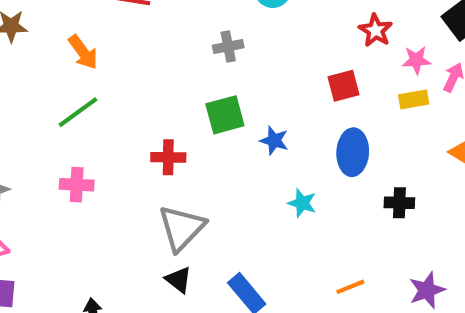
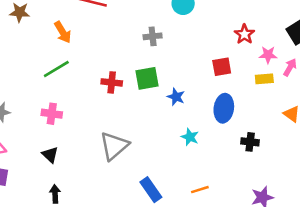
red cross: (168, 157) -> (112, 82), moved
black triangle: (179, 280) -> (50, 155), moved
orange line: (350, 287) -> (200, 190), moved

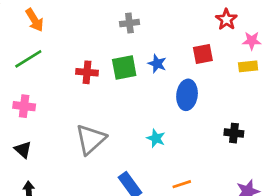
blue star: (176, 97) -> (157, 64), moved
blue ellipse: (224, 108) -> (187, 95), moved
cyan star: (190, 137) -> (156, 138), moved

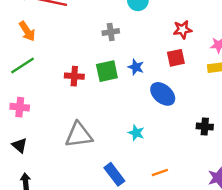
red star: (226, 19) -> (182, 30), moved, turned 30
blue ellipse: (187, 95) -> (163, 94), turned -55
gray triangle: (91, 139) -> (79, 135), turned 36

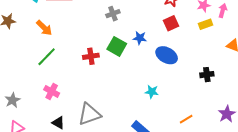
green square: (107, 71) -> (117, 46), turned -36
pink cross: (20, 107) -> (52, 91), turned 35
gray triangle: (79, 135) -> (89, 114), moved
orange line: (160, 173) -> (186, 119), moved

